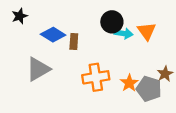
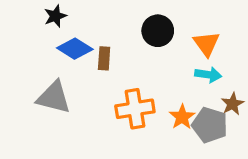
black star: (20, 16) -> (55, 16), moved
cyan arrow: (123, 33) -> (208, 75), moved
gray triangle: (38, 69) -> (54, 97), turned 44

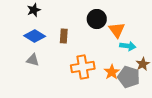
orange triangle: (207, 44) -> (117, 30), moved
blue diamond: (75, 49) -> (35, 36), moved
gray triangle: (54, 97) -> (33, 60), size x0.6

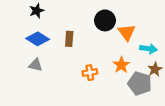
cyan arrow: (128, 46) -> (148, 49), moved
orange cross: (83, 67) -> (90, 73), size x0.6
orange star: (112, 72) -> (121, 65), moved

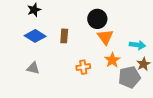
orange triangle: (127, 32) -> (105, 37), moved
gray triangle: (36, 65) -> (33, 68), moved
gray pentagon: (140, 83) -> (129, 77), turned -30

